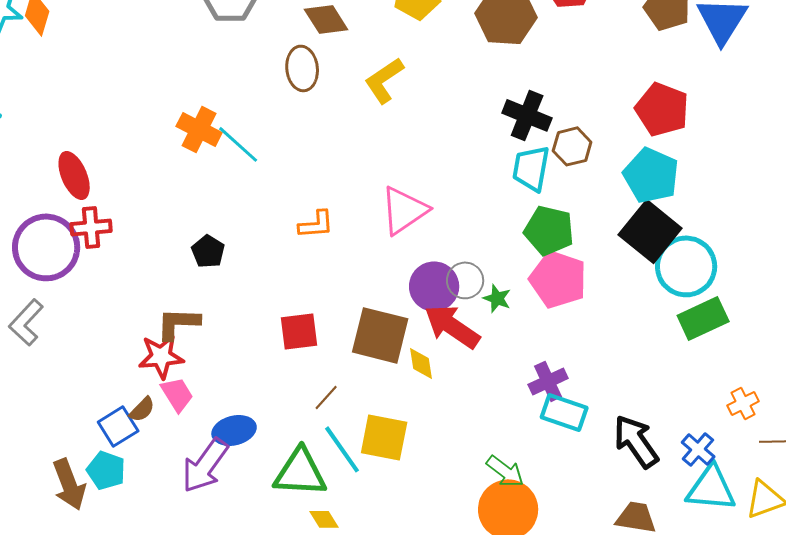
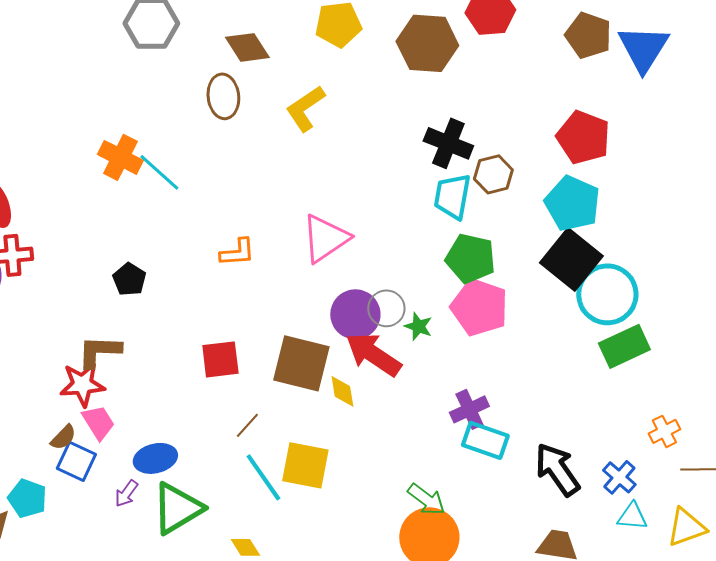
blue square: (118, 426) -> (76, 461), moved, turned -33
purple arrow: (205, 465) -> (126, 493), size x0.5
green triangle: (300, 472) -> (177, 508), moved, turned -34
cyan triangle: (711, 488) -> (632, 516), size x0.6

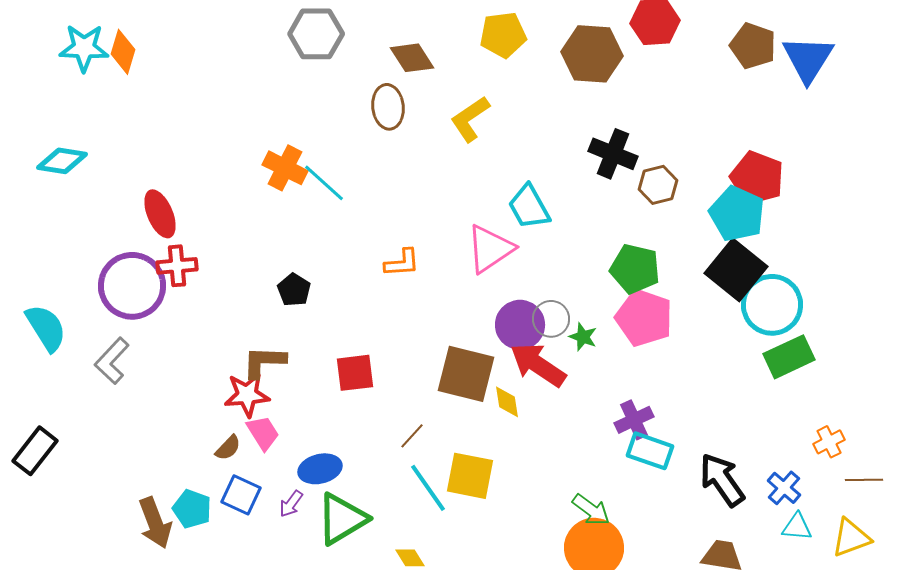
red pentagon: (583, 137) -> (757, 178), moved
cyan trapezoid: (452, 196) -> (529, 207), moved, turned -39
red square: (220, 359) -> (355, 373), moved
blue square: (76, 461) -> (241, 495), moved

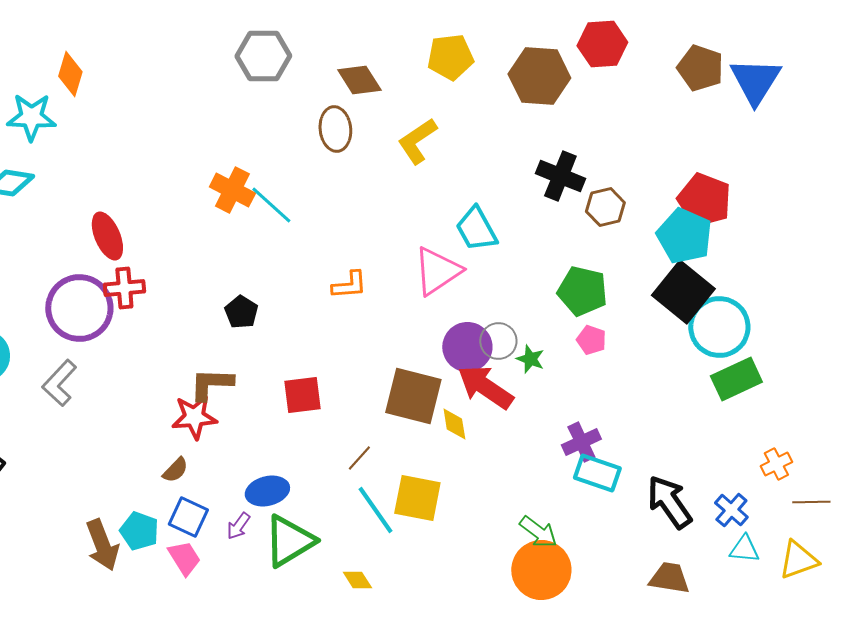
cyan star: (84, 48) -> (31, 117), moved
pink pentagon: (644, 318) -> (591, 340), size x0.5
pink trapezoid: (263, 433) -> (184, 558), moved

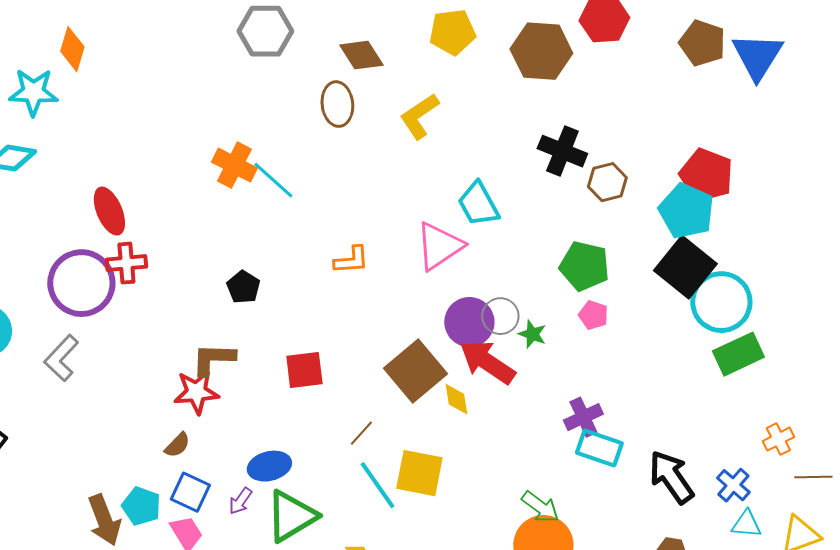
brown square: (413, 396) -> (415, 371), turned 36

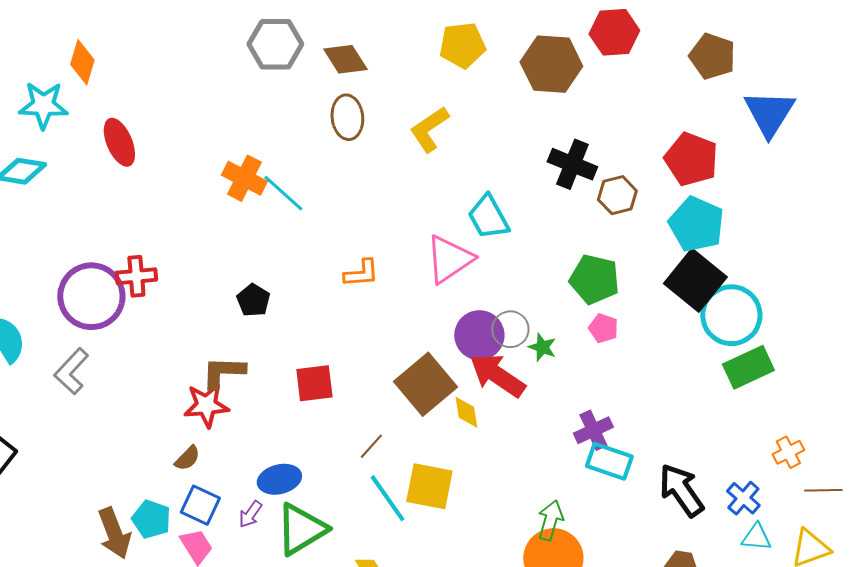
brown diamond: (361, 55) -> (345, 59), moved
blue triangle: (757, 56) -> (769, 113), moved
red pentagon: (706, 175) -> (691, 159), moved
red ellipse: (109, 211) -> (119, 142), moved
green arrow: (540, 507) -> (550, 520), turned -111

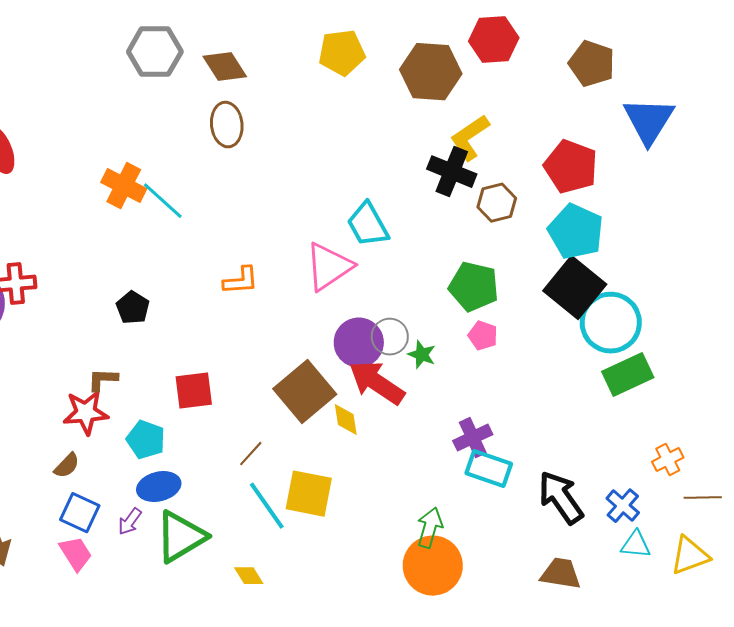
yellow L-shape: (429, 129) -> (470, 138), moved
brown L-shape: (223, 372) -> (103, 380), size x0.7
cyan pentagon: (151, 519) -> (146, 440), moved

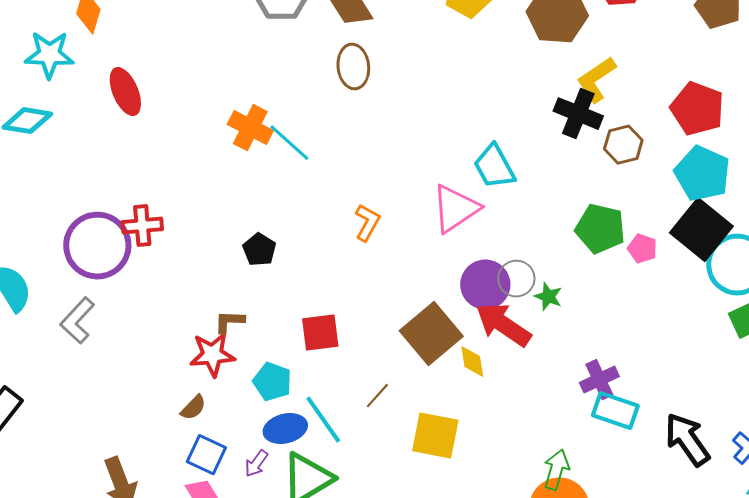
orange L-shape: (241, 281) -> (367, 223), turned -57
pink pentagon: (483, 336) -> (642, 249), moved
cyan line: (267, 506) -> (323, 420), moved

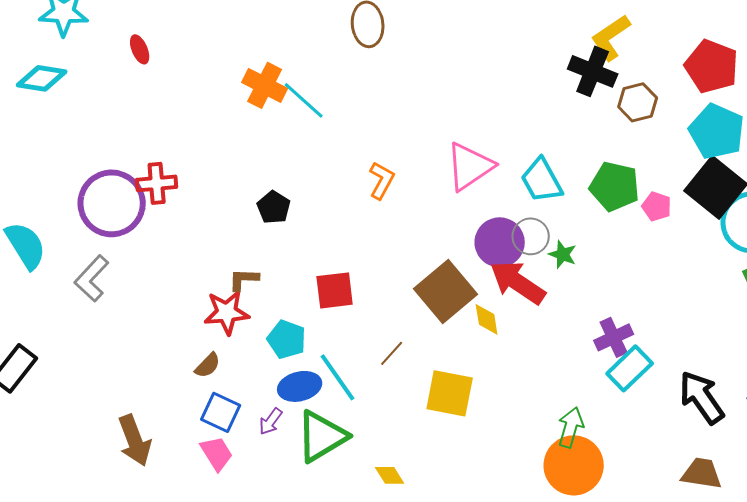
red ellipse: (125, 92) -> (140, 49), size x0.6
cyan trapezoid: (494, 167) -> (542, 180), moved
cyan rectangle: (615, 411) -> (630, 368), turned -63

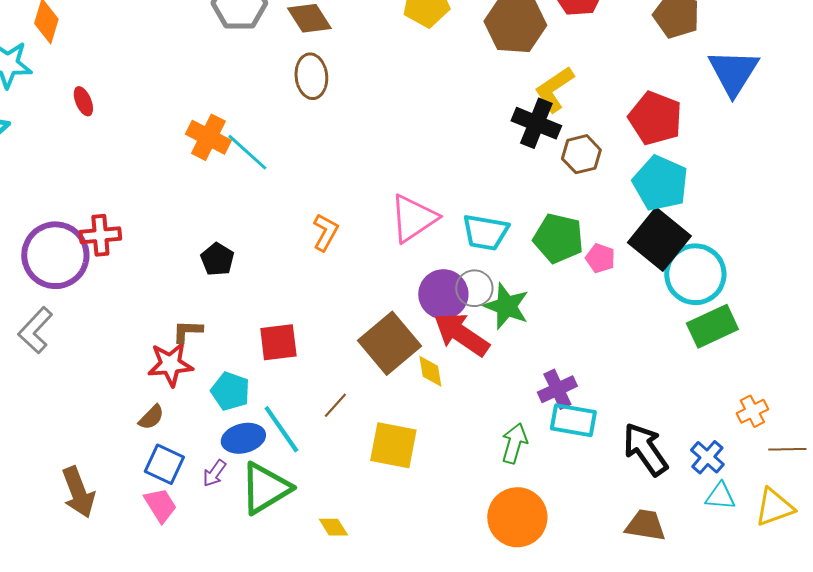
cyan trapezoid: (542, 180) -> (485, 232), turned -51
green star: (563, 254) -> (506, 306), size x1.6
cyan rectangle: (630, 368) -> (573, 420), turned 54
green arrow: (571, 427) -> (514, 443), moved

